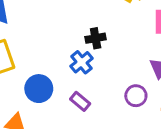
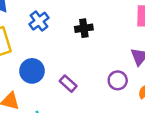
blue cross: (82, 62) -> (39, 21), moved

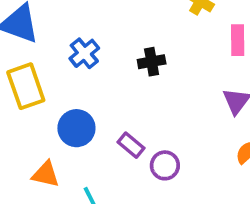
purple circle: (118, 80) -> (165, 165), moved

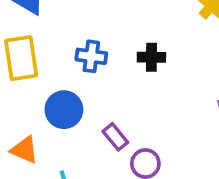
blue cross: (84, 53) -> (91, 56), moved, turned 36

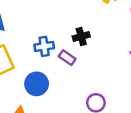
purple rectangle: (115, 137) -> (67, 58), moved

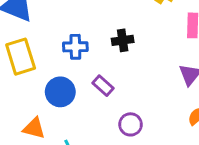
purple rectangle: (67, 58) -> (103, 86), moved

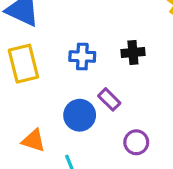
blue circle: (60, 92) -> (80, 115), moved

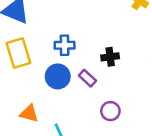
black cross: (133, 53) -> (110, 57), moved
blue circle: (80, 115) -> (58, 76), moved

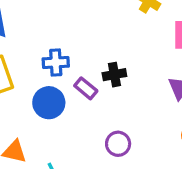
purple rectangle: (87, 78) -> (86, 88), moved

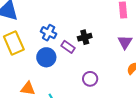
blue cross: (56, 62) -> (49, 33), turned 35

